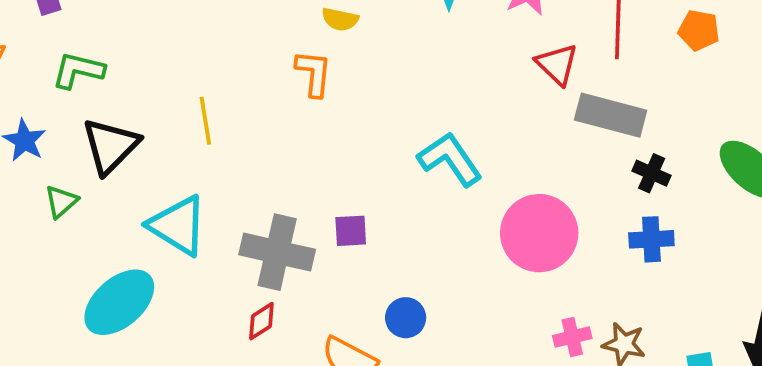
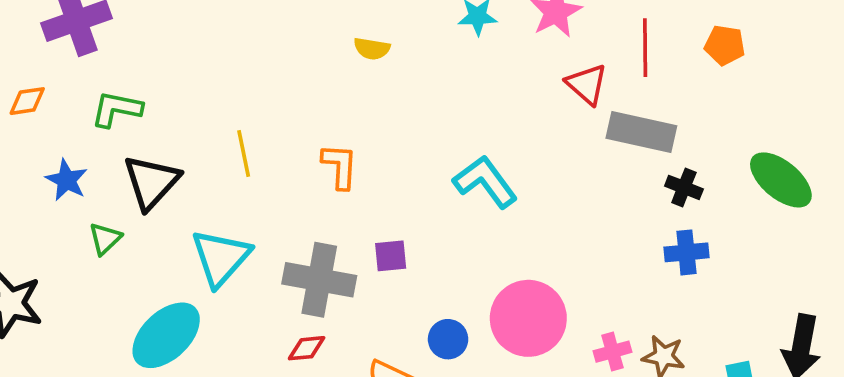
orange L-shape: (314, 73) -> (340, 166), moved
cyan triangle: (178, 225) -> (221, 258), turned 42
pink circle: (539, 233) -> (528, 318), moved
red diamond: (261, 321) -> (307, 348), turned 30

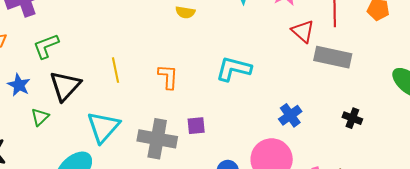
green L-shape: (117, 109) -> (46, 46), turned -32
cyan L-shape: (485, 182) -> (234, 69), moved, turned -39
black cross: (684, 187) -> (352, 118), moved
blue cross: (686, 252) -> (290, 115), moved, turned -30

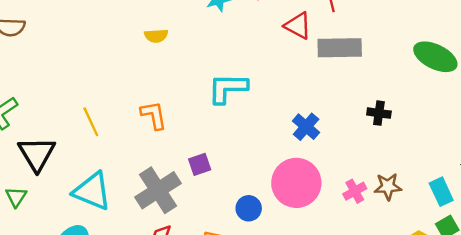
cyan triangle: (103, 127) -> (92, 191), turned -36
gray cross: (157, 139) -> (158, 190), turned -30

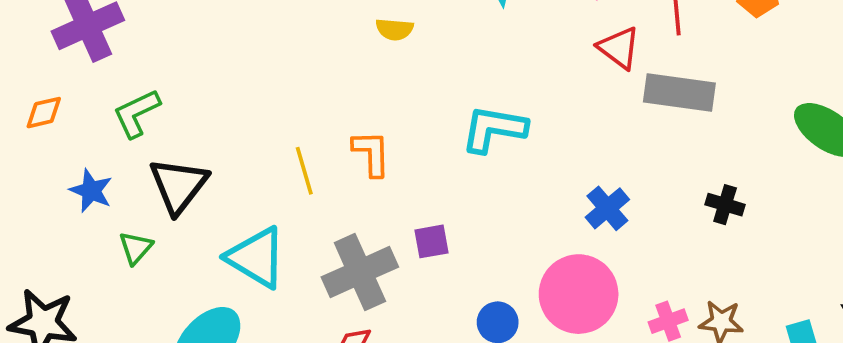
yellow line: (91, 122) -> (304, 171), moved

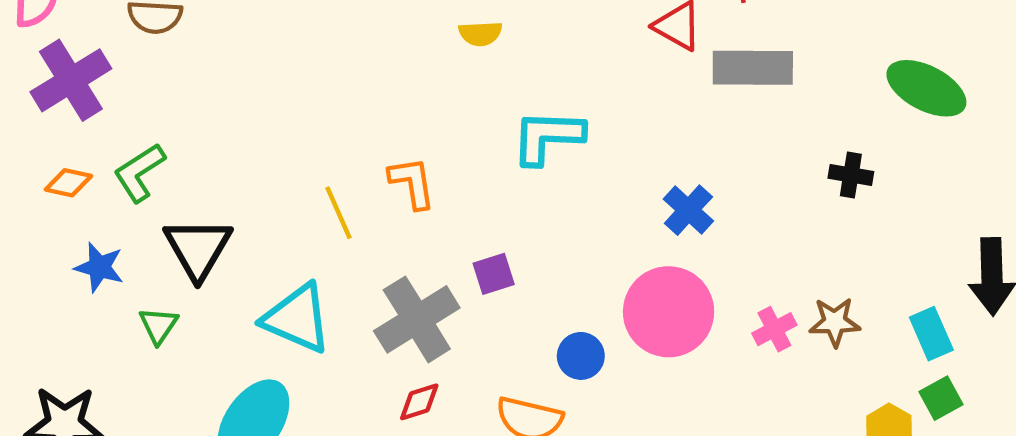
yellow semicircle: (394, 29) -> (480, 34), moved
orange diamond: (44, 113) -> (68, 183), moved, turned 33
black cross: (725, 205) -> (851, 175), moved

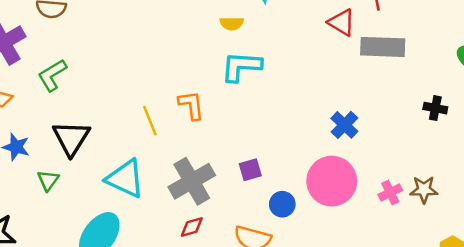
cyan L-shape: (548, 137) -> (241, 66), moved
green L-shape: (139, 173) -> (52, 75), moved
purple square: (494, 274) -> (250, 170), moved

